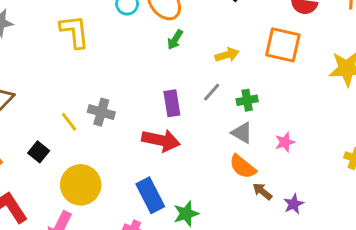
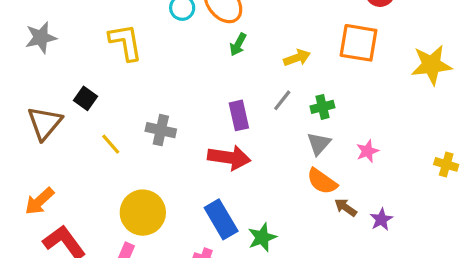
yellow line: (69, 122) -> (111, 144), moved
gray triangle: (242, 133) -> (319, 144), turned 45
black square: (39, 152) -> (86, 98), moved

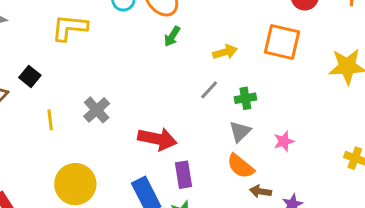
yellow L-shape: (125, 42) -> (70, 28), turned -78
purple rectangle: (239, 115) -> (184, 175), moved
gray cross: (161, 130) -> (97, 110), turned 32
yellow line: (111, 144) -> (50, 120), turned 30
brown arrow: (346, 207) -> (261, 191), turned -30

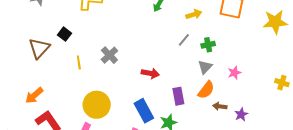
red arrow: (157, 139) -> (150, 73), size x0.7
orange semicircle: (241, 166) -> (206, 90), turned -90
purple rectangle: (184, 175) -> (178, 96), moved

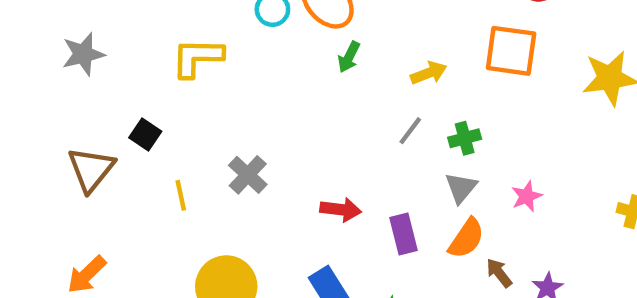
purple rectangle: (178, 96) -> (403, 234), moved
brown arrow: (220, 106) -> (499, 273), turned 48

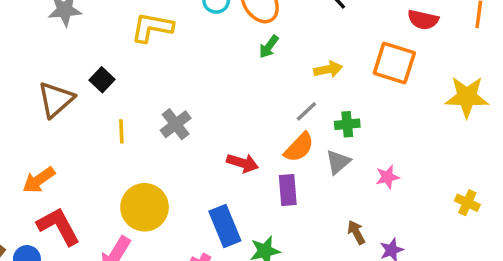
orange semicircle: (466, 238) -> (299, 147), moved

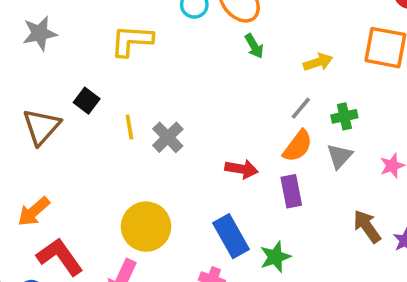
green arrow: (269, 47) -> (254, 46), turned -60
yellow line: (121, 131) -> (129, 127), moved
brown arrow: (356, 232) -> (367, 226), size x1.4

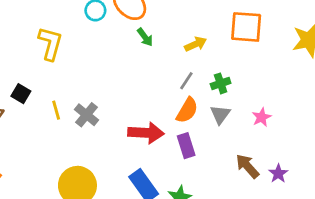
yellow L-shape: (132, 41) -> (50, 44), turned 108
red arrow: (241, 169) -> (146, 133), size x1.4

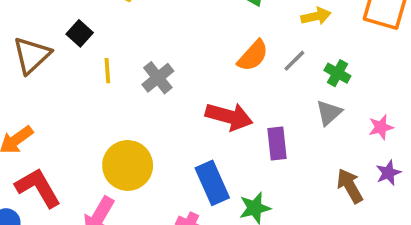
green cross: (221, 83) -> (337, 73), turned 36
yellow line: (56, 110) -> (107, 71), moved
orange semicircle: (187, 110) -> (253, 56), moved
purple star: (278, 174) -> (388, 173), moved

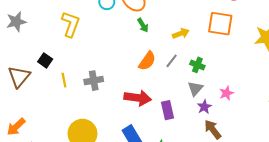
gray cross: (158, 78) -> (94, 81), turned 36
purple star: (388, 173) -> (204, 107), moved

